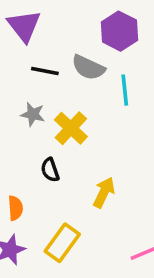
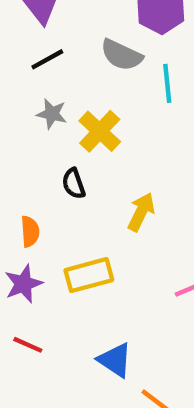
black line: (45, 71) -> (47, 59), moved, turned -40
yellow rectangle: (62, 243) -> (89, 275), turned 39

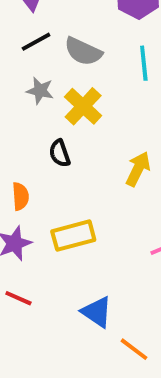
gray semicircle: (122, 55) -> (83, 51), moved
yellow arrow: (141, 212) -> (138, 169), moved

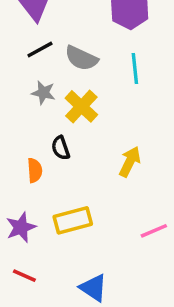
orange semicircle: (20, 196) -> (35, 170), moved

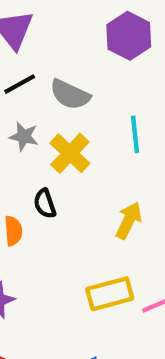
cyan line: (135, 68) -> (135, 134), moved
yellow rectangle: (73, 220) -> (110, 294), moved

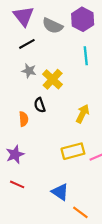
gray semicircle: (70, 95) -> (53, 26), moved
cyan line: (135, 134) -> (86, 56), moved

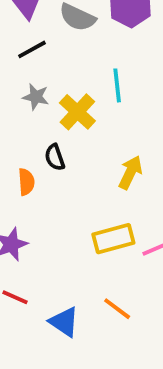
cyan line: (86, 56) -> (117, 85), moved
blue triangle: (60, 192) -> (64, 322), moved
orange line: (80, 212) -> (117, 309), moved

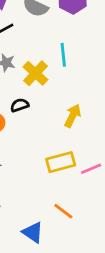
black semicircle: (55, 157) -> (20, 105), turned 90
blue triangle: (64, 322) -> (33, 232), moved

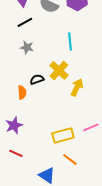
yellow cross: (35, 73) -> (59, 70), moved
yellow rectangle: (61, 162) -> (63, 135), moved

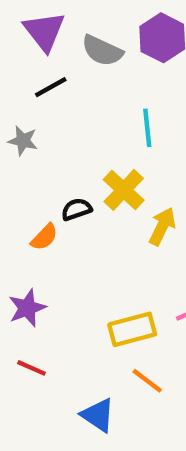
gray star: (27, 47) -> (23, 141), moved
orange semicircle: (22, 92) -> (44, 237), turned 48

